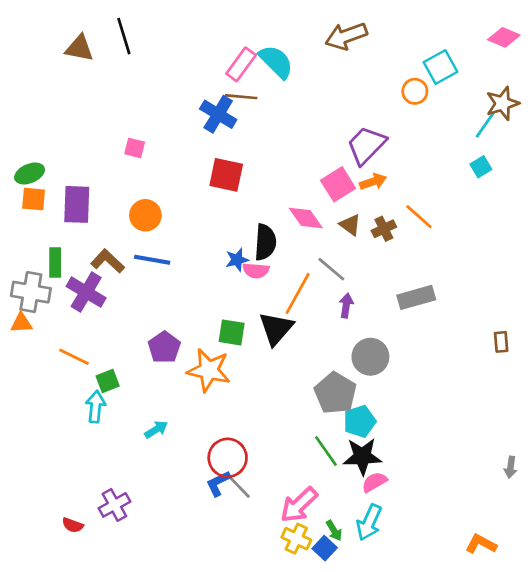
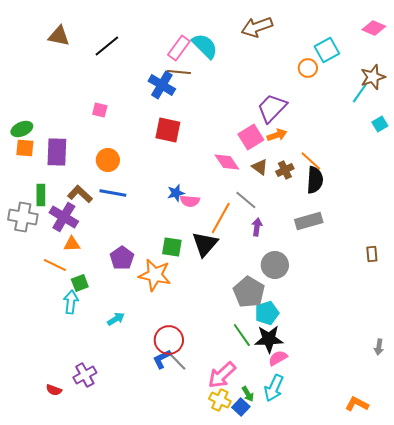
black line: (124, 36) -> (107, 46), moved, turned 68
cyan square: (481, 167) -> (380, 124), moved
black semicircle: (265, 242) -> (315, 180), moved
orange triangle: (21, 323) -> (72, 244), moved

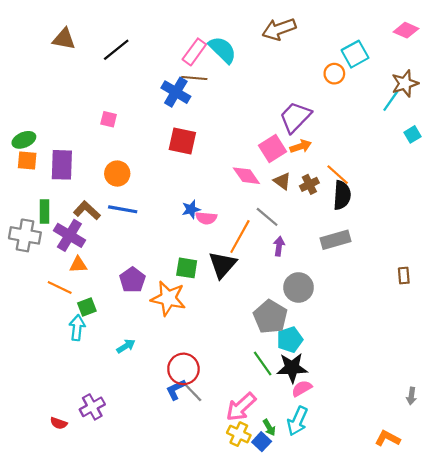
gray arrow: (379, 347) -> (411, 396), moved

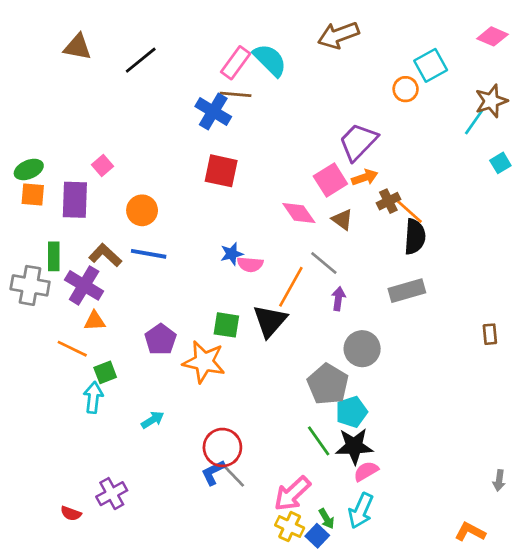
pink square: (109, 119) -> (103, 166), moved, turned 35
brown cross: (309, 184) -> (388, 201), moved

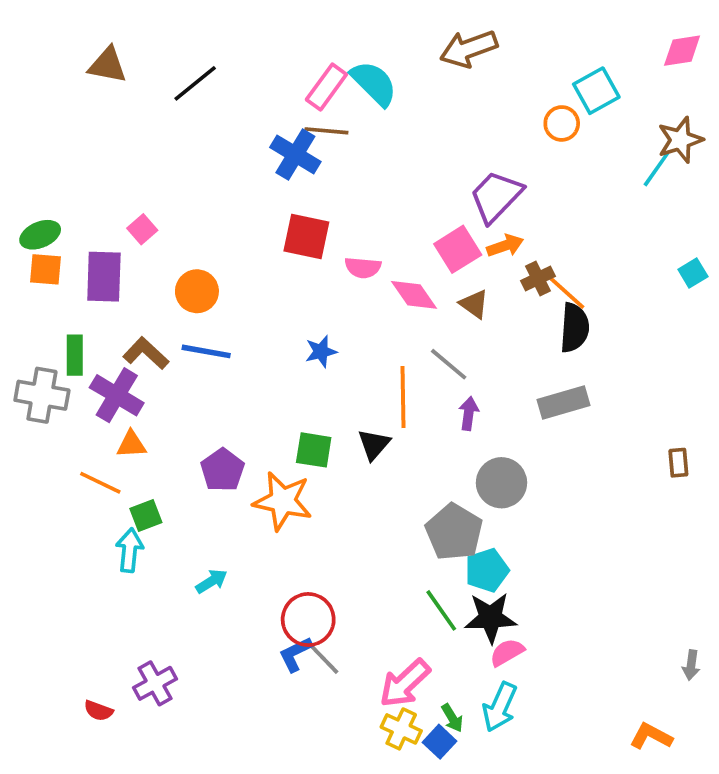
pink diamond: (493, 36) -> (682, 51), turned -32
cyan square: (500, 163) -> (693, 273), moved
pink semicircle: (250, 264) -> (363, 268), moved
orange line: (291, 287) -> (403, 397), turned -30
black triangle: (270, 321) -> (374, 444), size x0.7

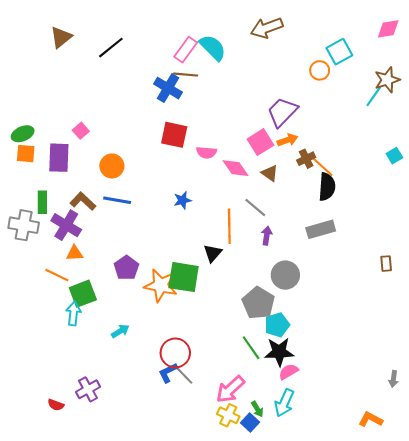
brown triangle: (108, 65) -> (61, 37), turned -50
green square: (314, 450) -> (184, 277), moved, size x1.5
green square: (146, 516) -> (83, 294), size x1.5

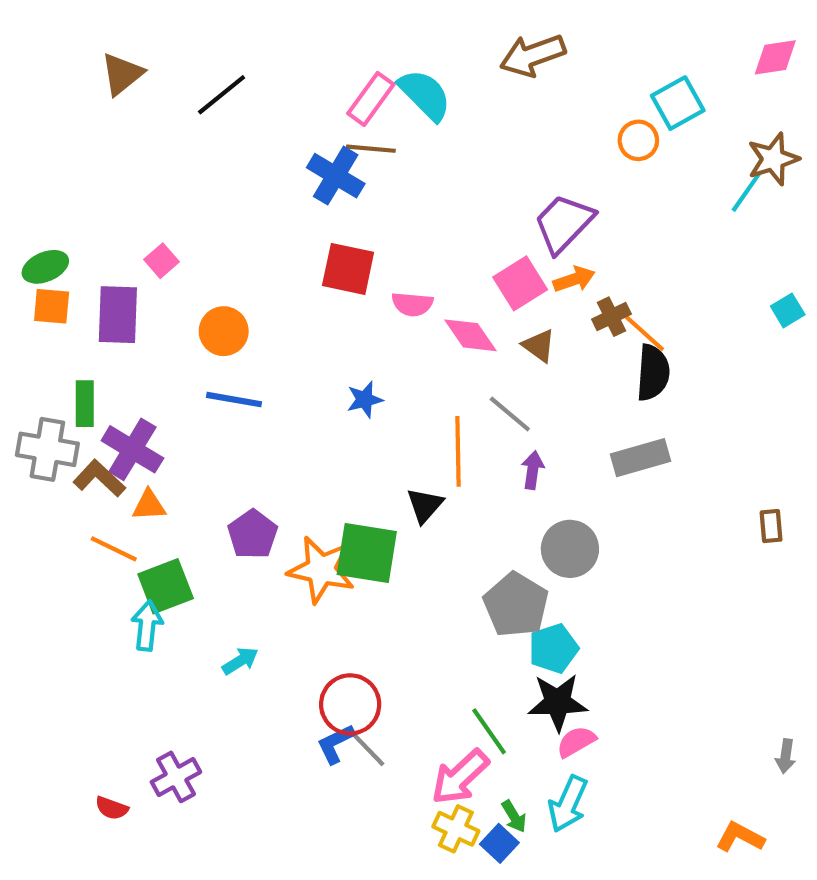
brown L-shape: (83, 201) -> (99, 478), moved
green line: (251, 348) -> (489, 731), moved

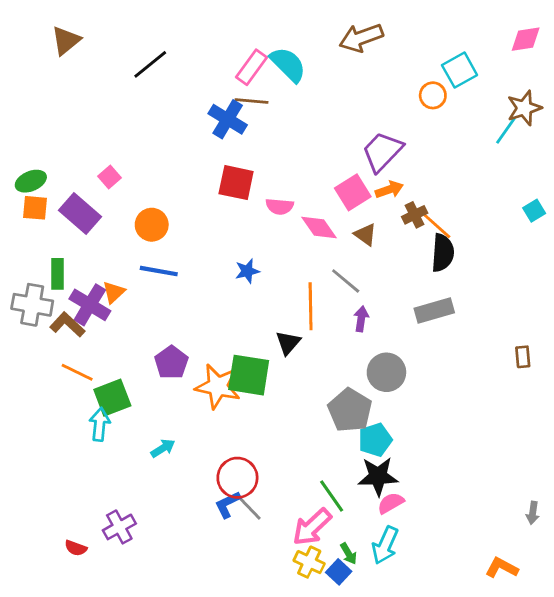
brown triangle: (122, 74) -> (66, 41), moved
purple rectangle: (118, 315) -> (80, 213), turned -51
orange triangle: (149, 505) -> (114, 292), moved, turned -40

